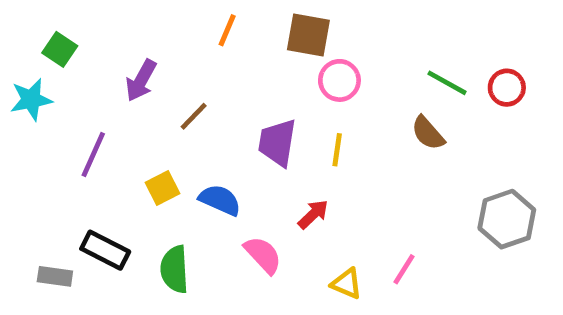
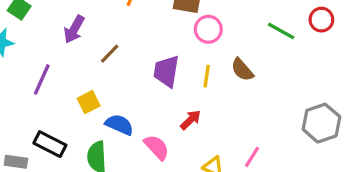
red circle: (507, 88) -> (321, 20), moved
brown semicircle: (428, 133) -> (242, 70), moved
blue semicircle: (220, 200) -> (119, 125), moved

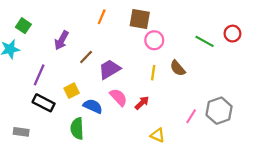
purple trapezoid: (166, 71) -> (110, 69), moved, turned 50
gray hexagon: (321, 123) -> (219, 111), moved
black rectangle: (50, 144) -> (44, 103), moved
pink semicircle: (157, 147) -> (118, 97), moved
pink line: (252, 157) -> (191, 116), moved

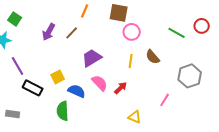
brown line: (86, 57) -> (72, 33), moved
purple line: (39, 75) -> (18, 66), moved, turned -54
gray hexagon: (219, 111) -> (190, 76), moved

